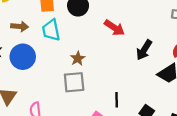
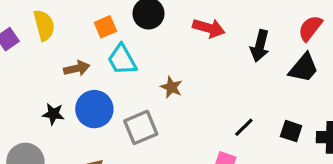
gray square: (74, 82) -> (141, 127), moved
black line: (117, 100) -> (244, 127), turned 64

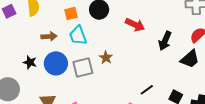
gray square: (141, 127) -> (83, 68), moved

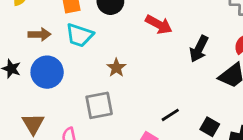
cyan trapezoid: (78, 36) -> (79, 35), turned -55
gray square: (83, 68) -> (99, 105), moved

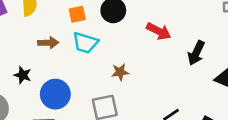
brown star: (116, 68) -> (120, 72), turned 30
blue circle: (47, 72) -> (55, 94), moved

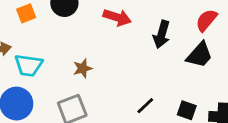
cyan trapezoid: (85, 43) -> (29, 65), moved

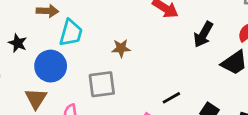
cyan trapezoid: (29, 65) -> (71, 33), turned -96

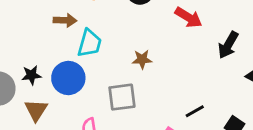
black star: (18, 43) -> (31, 75), moved, turned -30
brown triangle: (36, 99) -> (36, 110), moved

